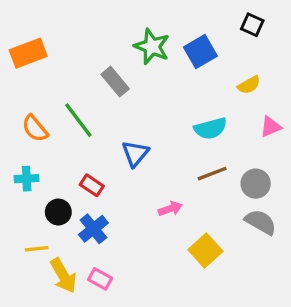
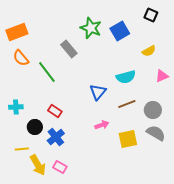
orange semicircle: (35, 128) -> (21, 58), moved
blue triangle: (135, 154) -> (98, 92), moved
yellow square: (205, 250) -> (128, 139), moved, turned 30

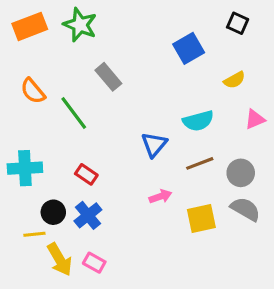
green star: (91, 28) -> (80, 25), moved
orange rectangle: (17, 32) -> (30, 26), moved
cyan cross: (16, 107) -> (25, 168), size x1.5
black circle: (35, 127) -> (53, 212), moved

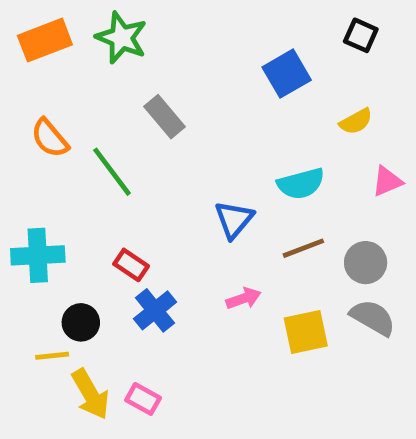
blue cross: (88, 215) -> (155, 310), moved

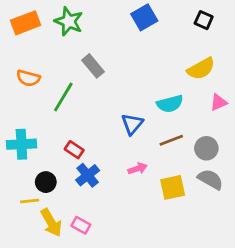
blue square: (287, 74) -> (144, 17), moved
yellow semicircle: (356, 121) -> (201, 69), size x1.5
orange semicircle: (50, 138) -> (28, 78), turned -35
green line: (112, 172) -> (63, 97), turned 68

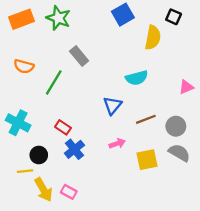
yellow semicircle: (201, 69) -> (153, 38), moved, turned -50
cyan semicircle: (170, 104) -> (137, 78), moved
cyan cross: (21, 144) -> (18, 123), turned 30

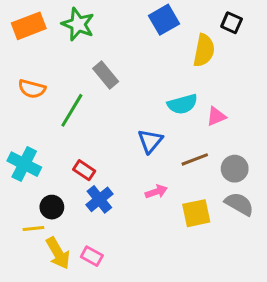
pink triangle: (186, 87) -> (216, 116), moved

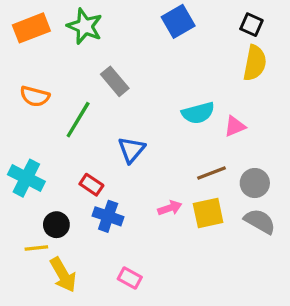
yellow semicircle: (204, 50) -> (255, 63), moved
blue triangle: (150, 141) -> (131, 150), moved
blue cross: (99, 199) -> (108, 216), turned -32
yellow square: (196, 213) -> (208, 213), moved
pink rectangle: (92, 256) -> (130, 278), moved

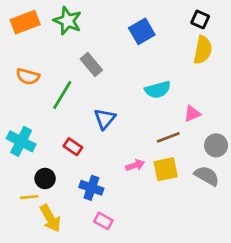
blue square: (178, 21) -> (142, 31), moved
pink triangle: (235, 126) -> (192, 114), moved
gray circle: (255, 183) -> (216, 145), moved
blue cross: (108, 216) -> (91, 188), moved

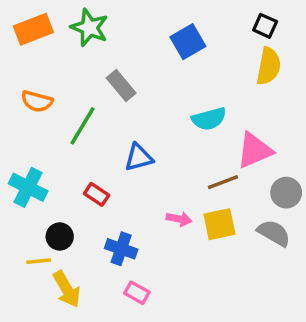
pink triangle: (192, 114) -> (255, 150), size x1.6
blue triangle: (105, 119) -> (139, 157), turned 35
pink arrow: (135, 165) -> (179, 219), turned 30

